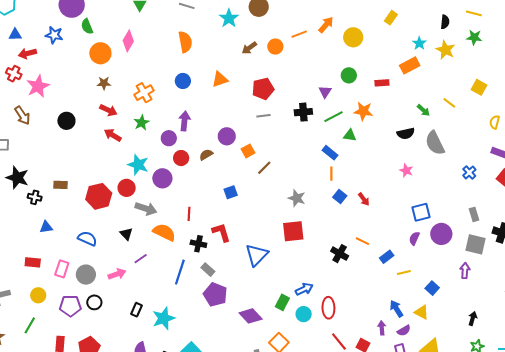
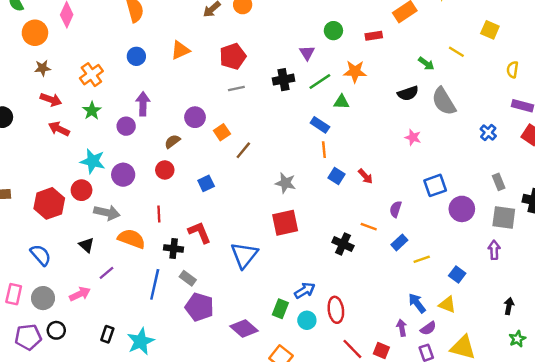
red circle: (181, 158) -> (165, 170), moved
purple semicircle: (414, 238) -> (396, 209), moved
blue semicircle: (87, 239) -> (41, 255), turned 30

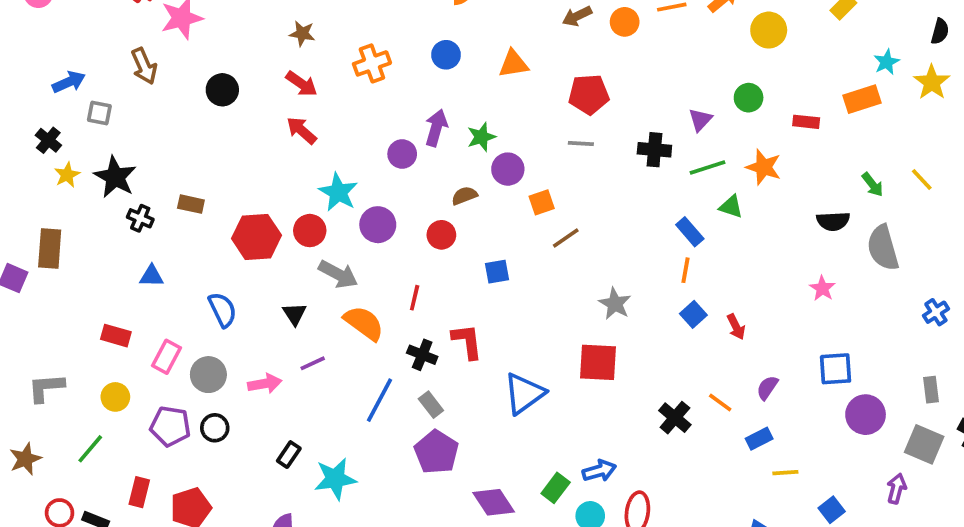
green star: (92, 111) -> (481, 137), moved

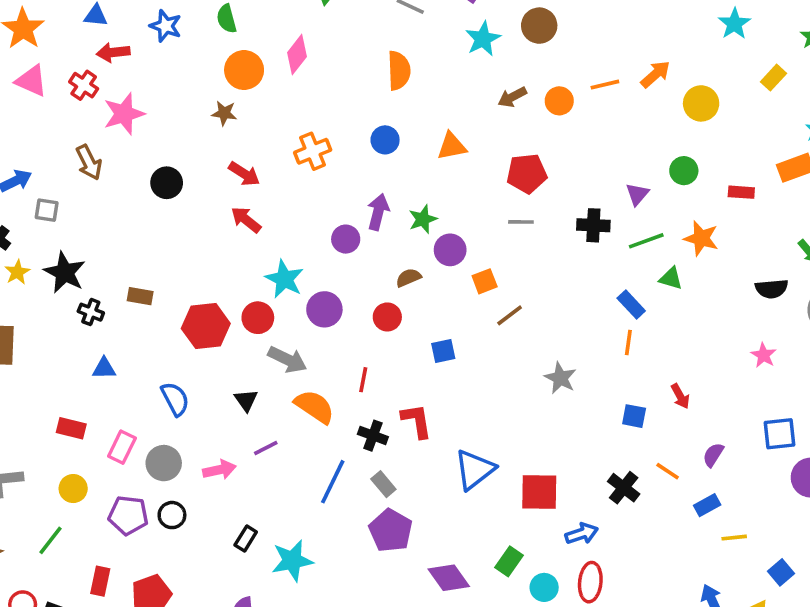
brown star: (302, 34) -> (224, 113), moved
blue square: (693, 314) -> (634, 416), moved, turned -35
red square: (598, 362) -> (539, 492), moved
blue arrow: (599, 471) -> (582, 534), moved

